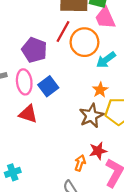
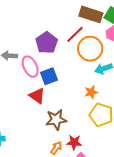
pink ellipse: (24, 82) -> (30, 67), turned -35
red triangle: (28, 114) -> (37, 96), moved
brown star: (91, 116) -> (56, 120), moved

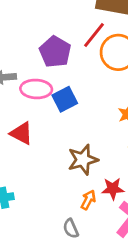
pink ellipse: (30, 67) -> (36, 89), turned -55
red triangle: (37, 96) -> (21, 133), moved

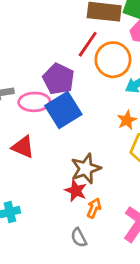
purple pentagon: (55, 52) -> (59, 79), moved
blue square: (65, 99) -> (63, 110), size x1.4
red star: (113, 189) -> (76, 191), moved, turned 30

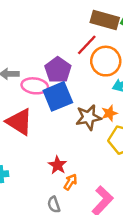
red triangle: (23, 147) -> (19, 122), size x1.4
brown star: (86, 169) -> (88, 117), moved

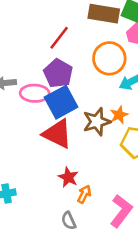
red line: (87, 45) -> (59, 38), moved
red triangle: (19, 122) -> (57, 134), moved

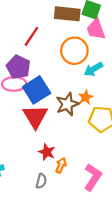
purple pentagon: (58, 73) -> (18, 67), moved
red triangle: (57, 134) -> (35, 116), turned 36
gray semicircle: (69, 221) -> (41, 181), moved, turned -136

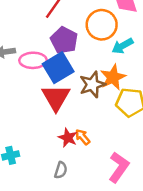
purple pentagon: (18, 67) -> (64, 40), moved
orange star: (86, 97) -> (113, 77), size x1.5
orange arrow: (61, 165) -> (83, 137), moved, turned -64

